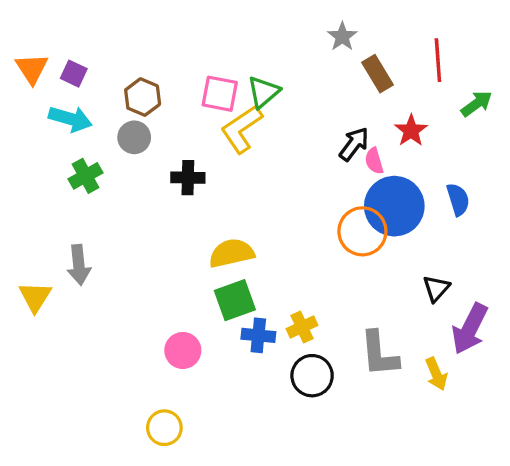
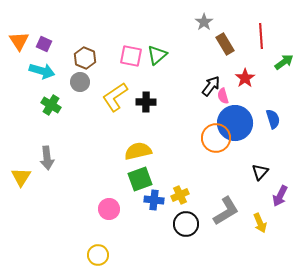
yellow L-shape: (242, 129) -> (115, 97), moved
green cross: (85, 176) -> (51, 105), turned -30
black cross: (188, 178) -> (146, 102), moved
purple arrow: (470, 329) -> (280, 196), size x0.7
gray L-shape: (379, 354) -> (226, 211), turned -116

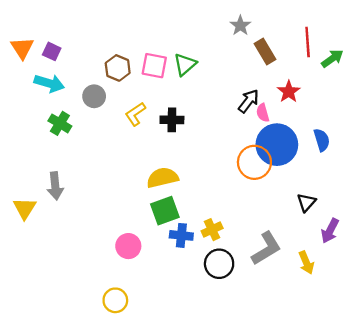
brown hexagon: (85, 58) -> (118, 68), moved
green arrow: (284, 62) -> (332, 59), moved
yellow L-shape: (115, 97) -> (135, 114), size x0.7

